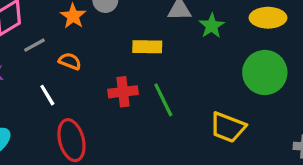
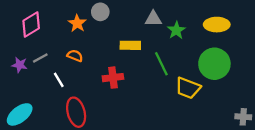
gray line: (34, 45) -> (40, 58), moved
green line: (163, 100) -> (161, 64), moved
yellow trapezoid: (228, 127) -> (188, 88), moved

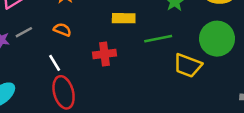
green line: (161, 64) -> (158, 39), turned -75
white line: (59, 80) -> (55, 63), moved

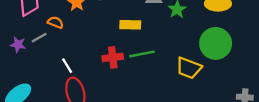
orange semicircle: (62, 30) -> (55, 22), moved
green line: (158, 39) -> (142, 54), moved

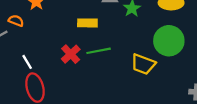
red cross: (113, 57) -> (71, 54), turned -36

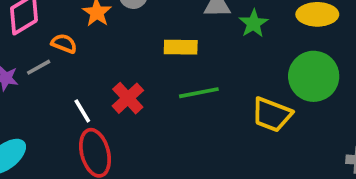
red cross: (71, 54) -> (128, 98), moved

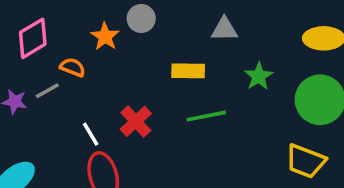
green star: (254, 23) -> (259, 76), moved
yellow trapezoid: (272, 115) -> (306, 161), moved

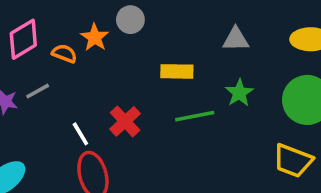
gray triangle: (224, 29) -> (236, 39), moved
orange semicircle: (73, 67) -> (64, 54), moved
green star: (259, 76) -> (239, 93), moved

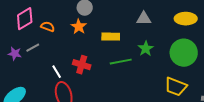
orange star: (95, 37) -> (79, 27), moved
red cross: (125, 121) -> (82, 65), turned -30

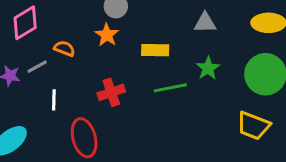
orange semicircle: (48, 27) -> (64, 49), moved
red cross: (82, 65) -> (111, 92), turned -36
white line: (57, 72) -> (54, 100), moved, turned 32

